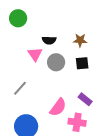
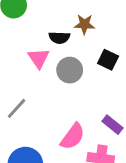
brown star: (80, 40) -> (84, 24), moved
black square: (82, 63) -> (108, 60), moved, turned 32

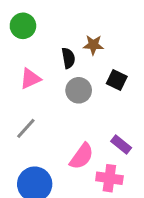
black semicircle: (59, 38) -> (68, 58), turned -102
pink triangle: (39, 58) -> (30, 79), moved, turned 40

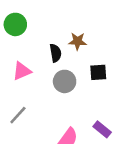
black square: (117, 80) -> (98, 72), turned -30

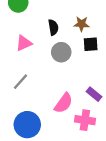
brown star: (78, 41) -> (82, 24), moved

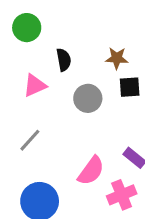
black semicircle: (53, 27) -> (64, 60), moved
pink cross: (85, 120) -> (122, 195), turned -30

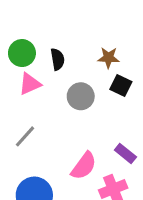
green circle: (27, 28) -> (22, 53), moved
black square: (130, 87) -> (121, 85), turned 30

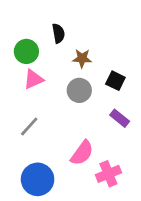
brown star: (108, 58) -> (82, 58), moved
black semicircle: (57, 59) -> (58, 33), moved
purple rectangle: (125, 153) -> (120, 118), moved

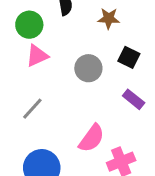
brown star: (82, 58) -> (109, 18), moved

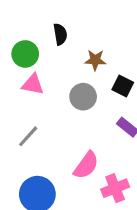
brown star: (109, 18) -> (95, 60), moved
pink triangle: (37, 56) -> (33, 84), turned 35

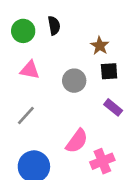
green circle: (25, 54) -> (23, 31), moved
brown star: (95, 60) -> (100, 46), moved, turned 30
black square: (123, 86) -> (109, 71), turned -30

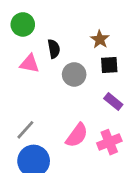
black semicircle: (54, 26) -> (54, 49), moved
gray line: (26, 116) -> (25, 130), moved
pink cross: (102, 161) -> (109, 142), moved

